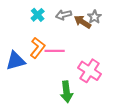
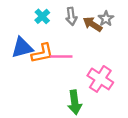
gray arrow: (64, 15) -> (71, 16), turned -84
orange L-shape: (38, 48) -> (42, 53), turned 40
blue triangle: (16, 61) -> (22, 48), moved

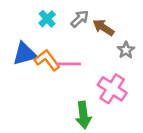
gray arrow: (71, 16) -> (80, 19), turned -126
gray star: (106, 19) -> (126, 50), moved
orange L-shape: (42, 53) -> (47, 60), turned -115

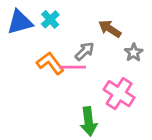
gray arrow: (80, 19) -> (85, 51), moved
blue triangle: (25, 54) -> (20, 22), moved

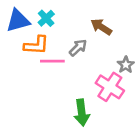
gray star: (134, 53) -> (126, 65), moved
orange L-shape: (50, 63) -> (36, 45), moved, turned 130
pink line: (73, 67) -> (52, 61), moved

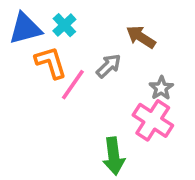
orange L-shape: (36, 45) -> (51, 63), turned -110
pink line: (52, 61) -> (73, 85), turned -55
gray star: (126, 65) -> (161, 88), moved

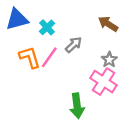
cyan cross: (64, 25) -> (47, 27), moved
brown arrow: (141, 37) -> (108, 24), moved
orange L-shape: (51, 63) -> (30, 57), moved

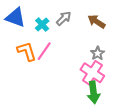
blue triangle: (17, 19) -> (15, 17), turned 35
gray arrow: (74, 45) -> (64, 18), moved
green arrow: (77, 106) -> (93, 92), moved

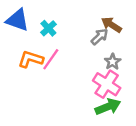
gray arrow: (64, 18) -> (100, 37), moved
orange L-shape: (27, 51) -> (31, 59), turned -55
green arrow: (93, 92) -> (108, 107), turned -105

